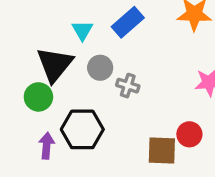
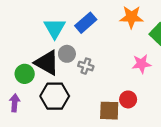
cyan triangle: (82, 30) -> (55, 28), size x1.5
black triangle: (55, 64) -> (47, 63), moved, turned -40
purple arrow: (47, 146) -> (15, 103), moved

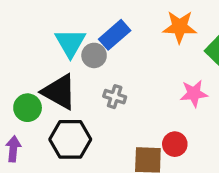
gray circle: (67, 54) -> (94, 55), moved

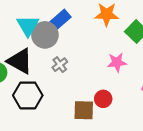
gray circle: (94, 55) -> (45, 35), size x1.5
gray cross: (115, 97) -> (60, 65), turned 35

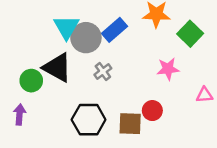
blue rectangle: (60, 20) -> (115, 30), moved
black hexagon: (28, 95) -> (89, 120), moved

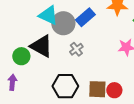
cyan triangle: (66, 27) -> (48, 15), turned -35
red circle: (152, 111) -> (114, 90), moved

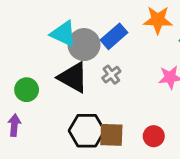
black triangle: (41, 46) -> (73, 77), moved
gray cross: (76, 49) -> (111, 75), moved
brown square: (97, 89) -> (111, 135), moved

